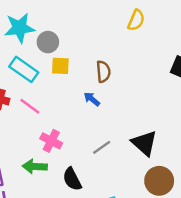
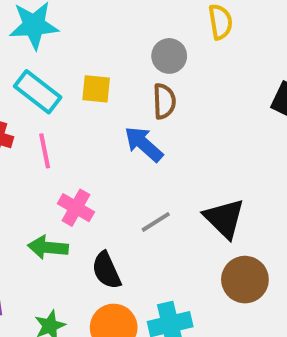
yellow semicircle: (136, 20) -> (220, 22), turned -35
gray circle: (48, 42) -> (169, 56), moved
blue arrow: (92, 99) -> (144, 144), size x1.5
pink line: (30, 106) -> (45, 151), turned 40

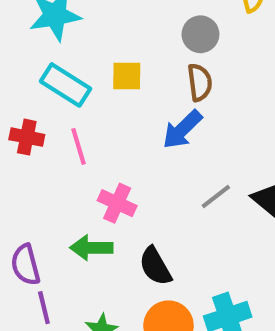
blue arrow: (144, 144) -> (182, 130), turned -81
gray line: (156, 222) -> (216, 196), moved

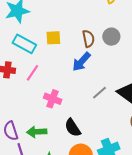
gray circle: (200, 34) -> (111, 37), moved
pink line: (79, 146) -> (32, 73), turned 54
green arrow: (91, 248) -> (37, 132), moved

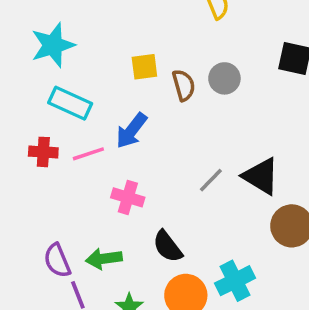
yellow square: (53, 38) -> (144, 67), moved
blue arrow: (81, 62) -> (131, 131), moved
pink line: (32, 73) -> (88, 154), turned 42

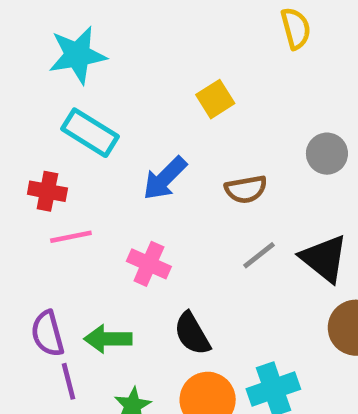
yellow square: (144, 67) -> (215, 99), moved, turned -32
gray circle: (224, 78) -> (327, 154), moved
brown semicircle: (184, 85) -> (246, 189), moved, turned 88
pink line: (88, 154) -> (71, 237), moved

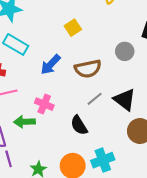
brown semicircle: (246, 189) -> (88, 69), size x1.4
black semicircle: (192, 334) -> (79, 125), moved
green arrow: (108, 339) -> (24, 122), moved

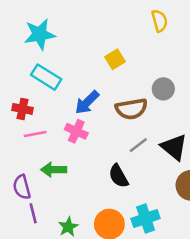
gray circle: (125, 51) -> (163, 89), moved
pink cross: (44, 104) -> (76, 131), moved

